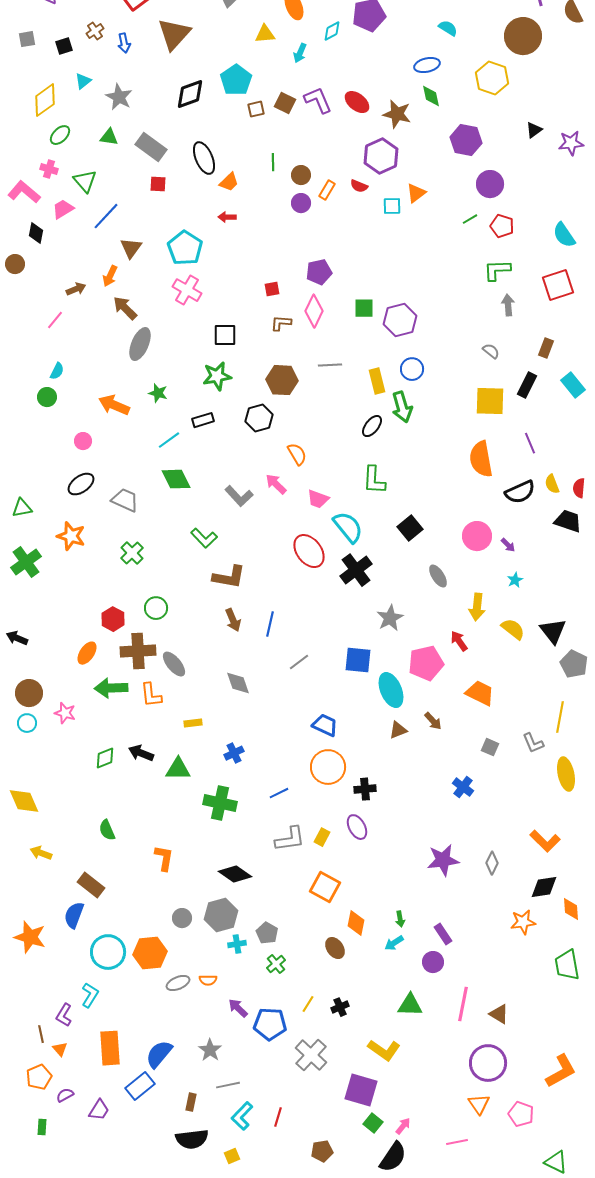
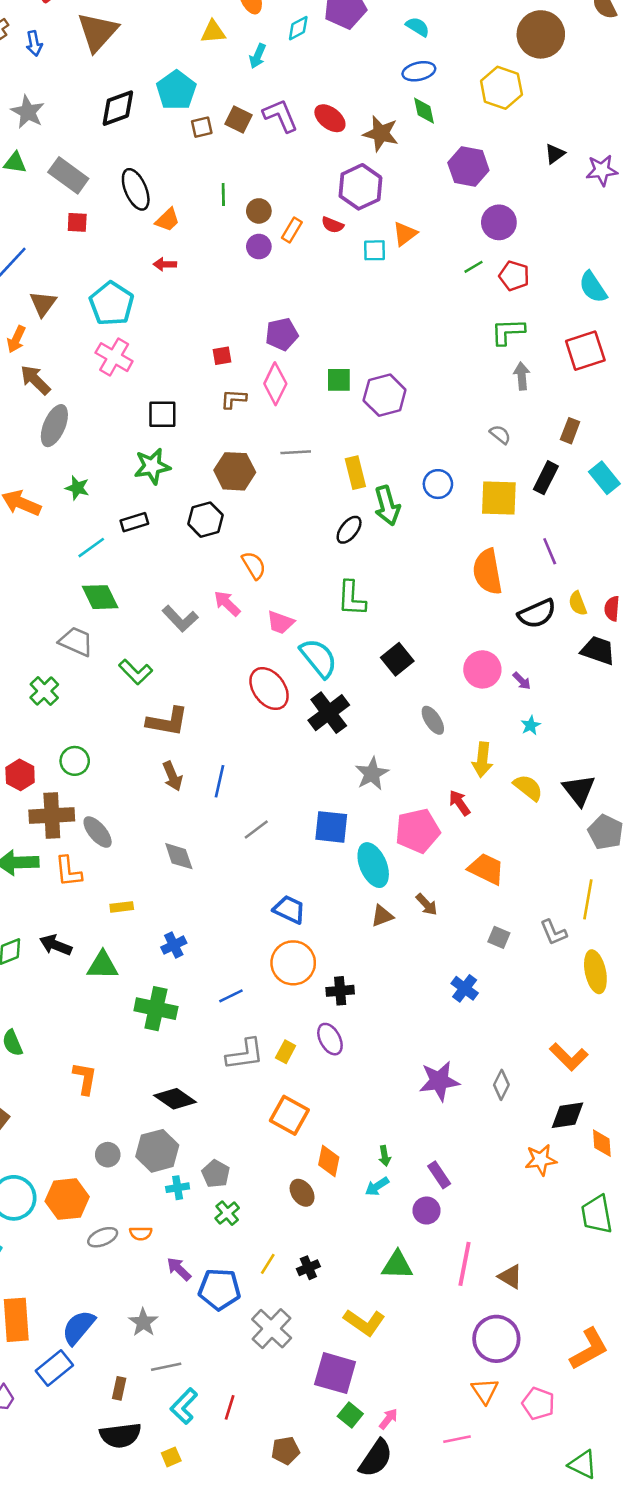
cyan semicircle: (448, 28) -> (418, 27), moved
blue circle: (412, 369) -> (438, 484), moved
gray trapezoid: (125, 500) -> (76, 642), moved

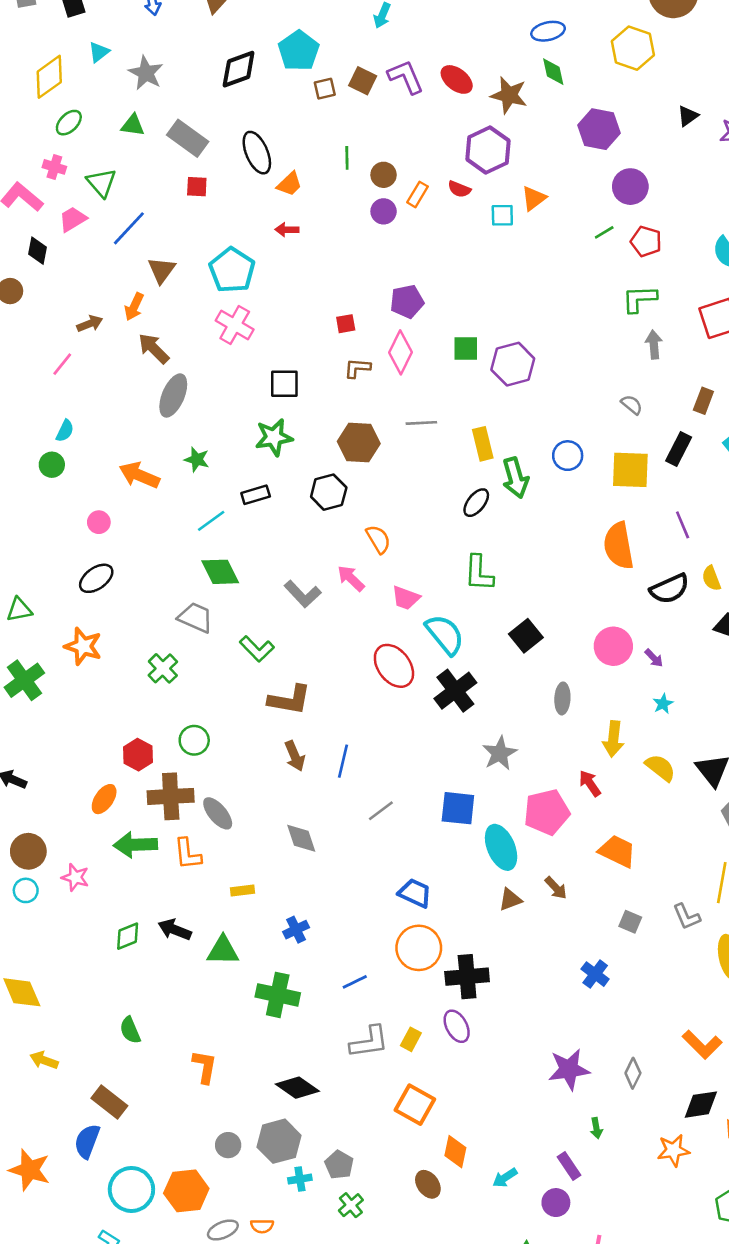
gray ellipse: (433, 720) -> (562, 698), turned 36
black cross: (340, 991) -> (467, 977), size x1.5
green arrow: (385, 1156) -> (596, 1128), moved

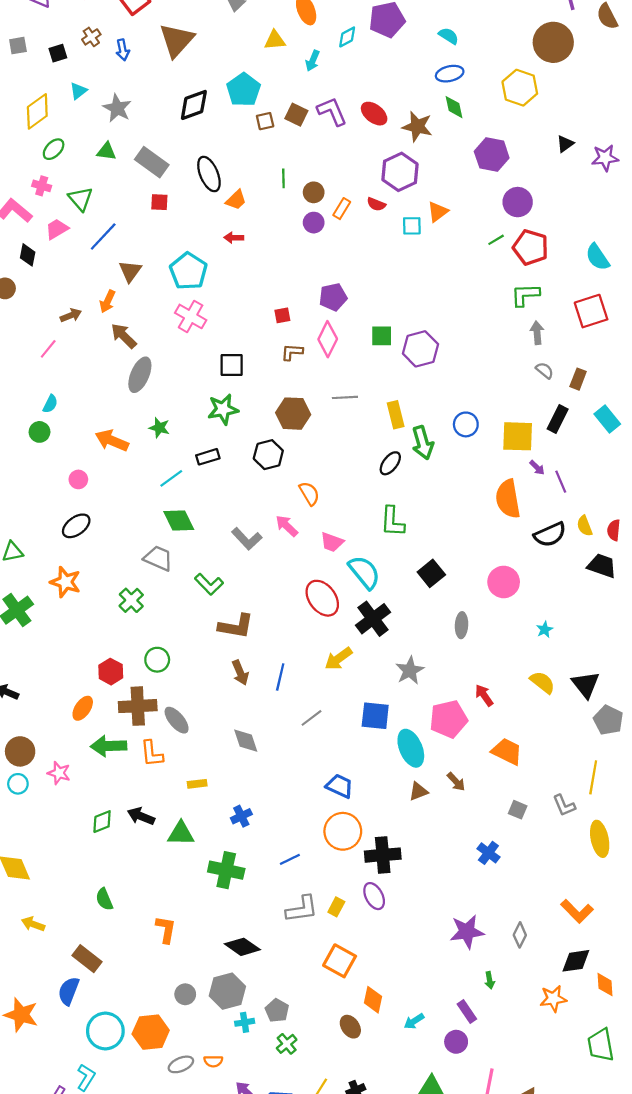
red pentagon: (646, 241) -> (531, 247), size x1.4
gray semicircle: (632, 405) -> (545, 370), moved
purple arrow: (654, 658) -> (537, 468), moved
yellow arrow: (613, 739) -> (338, 659), moved, turned 48

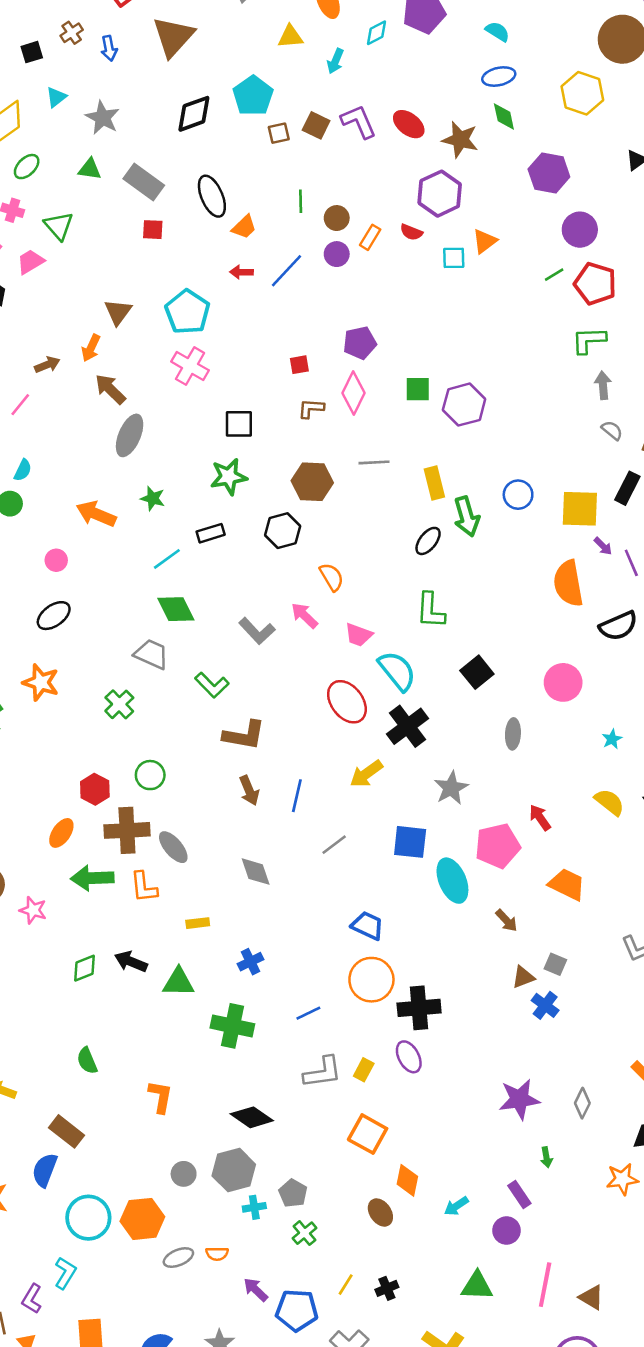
blue line: (103, 237) -> (287, 271), moved
brown triangle: (418, 791) -> (523, 977), moved
gray square: (518, 810) -> (555, 964), moved

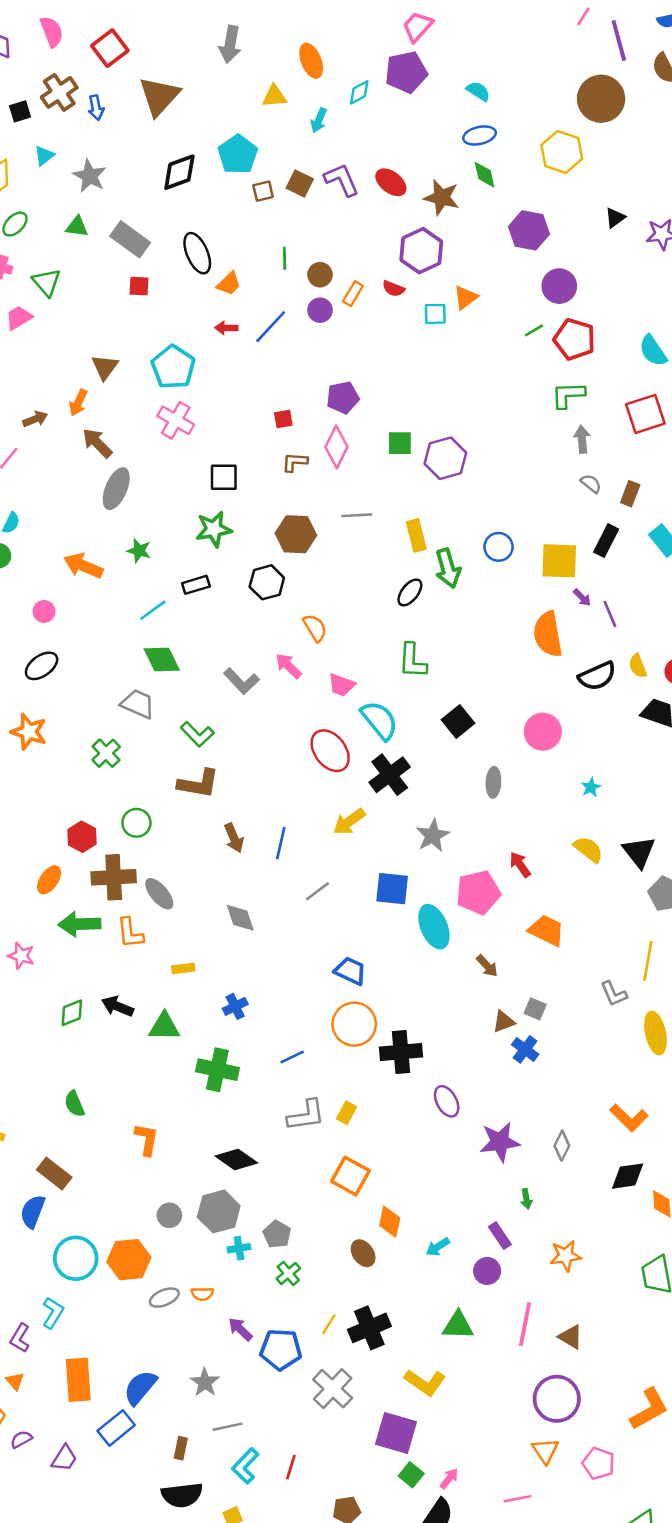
brown cross: (72, 33) -> (59, 92), size x1.6
brown L-shape: (244, 735) -> (198, 784), moved
purple ellipse: (409, 1057) -> (447, 1101), moved
orange star: (622, 1179) -> (566, 1256), moved
black cross: (387, 1288) -> (369, 1328), size x1.8

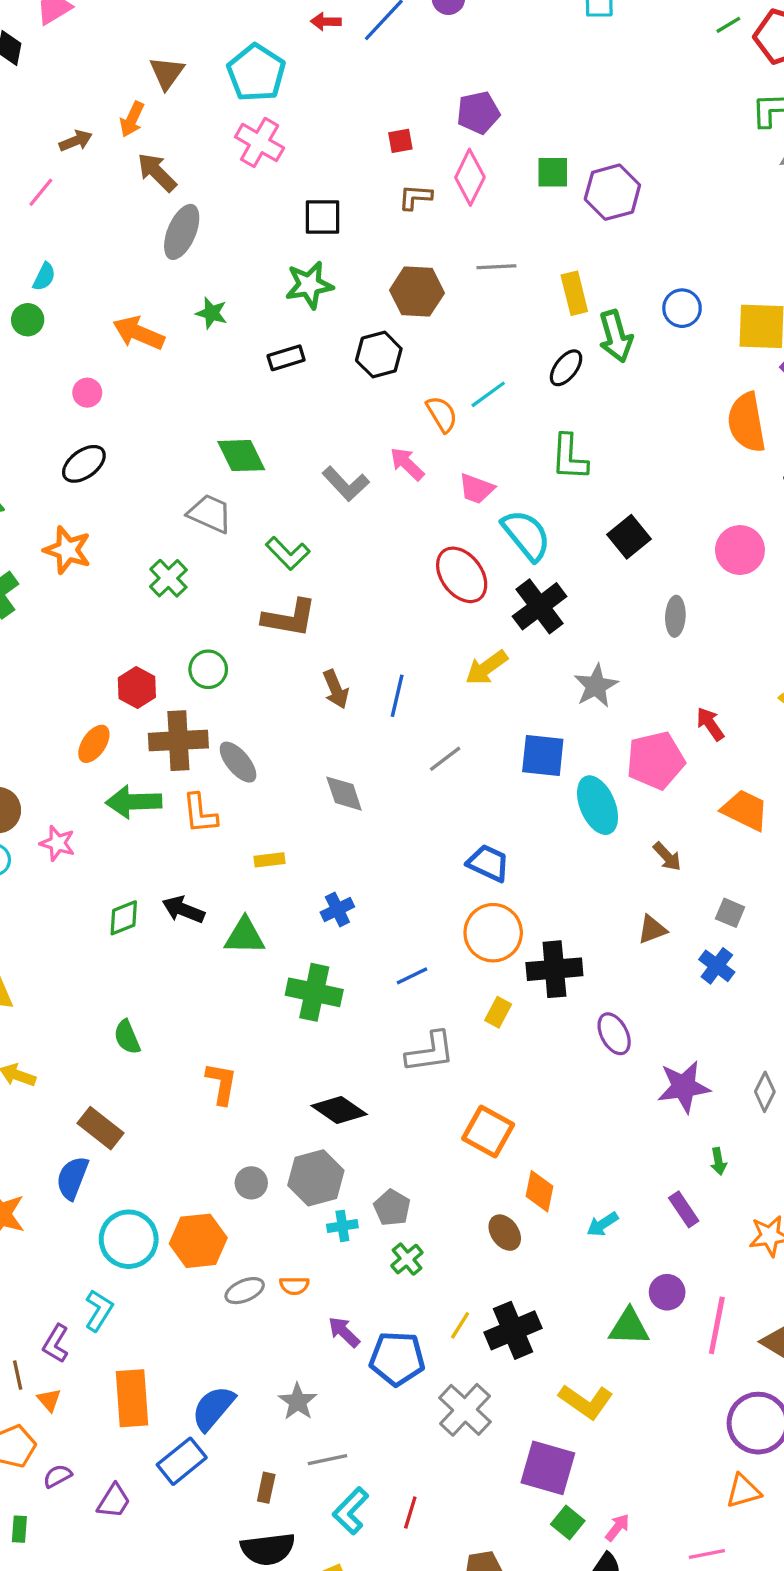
cyan line: (153, 610) -> (488, 394), moved
brown triangle: (504, 1022) -> (652, 929), moved
yellow rectangle: (347, 1113) -> (498, 1012), moved
purple circle: (487, 1271) -> (667, 1292), moved
orange triangle: (545, 1451) -> (743, 1491), turned 48

